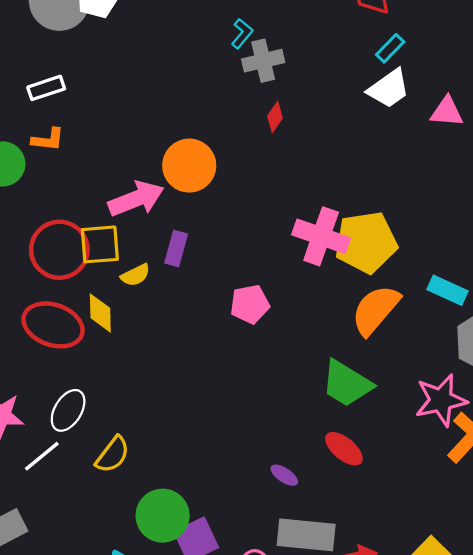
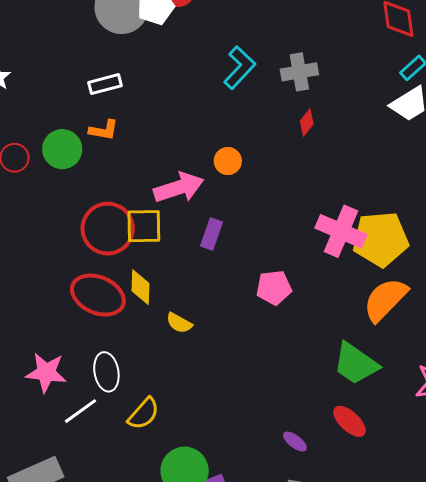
cyan L-shape: (242, 34) -> (240, 68), moved, size x1.6
orange circle: (189, 166) -> (228, 161), size x0.6
yellow semicircle: (135, 275) -> (179, 323), moved, turned 52
white ellipse: (68, 410) -> (106, 372), turned -45

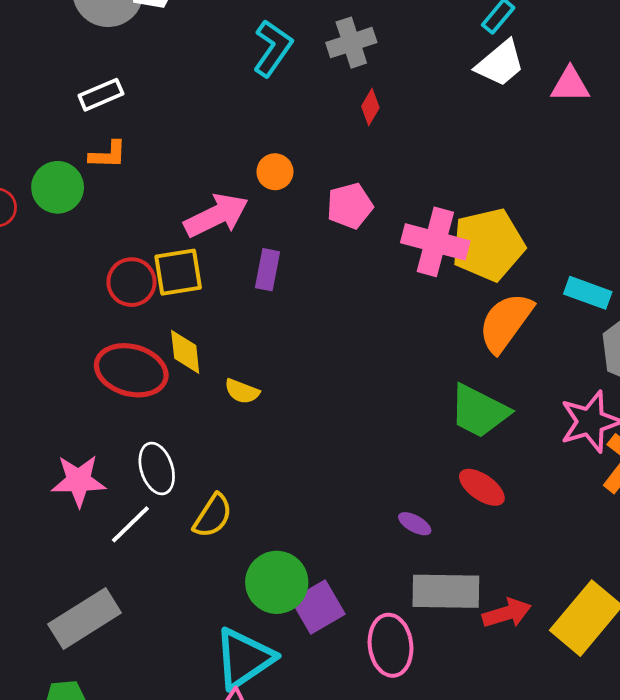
red circle: (108, 229) -> (131, 282), size x0.7
pink pentagon: (274, 288) -> (350, 206), moved

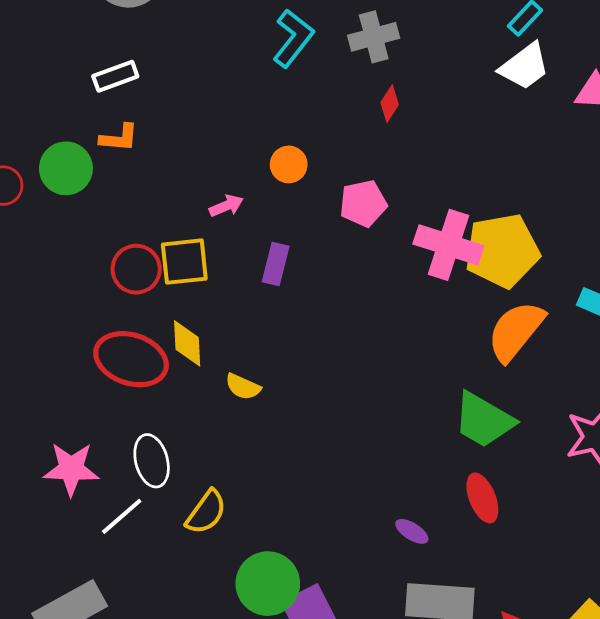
pink arrow: (216, 215) -> (226, 206), size x0.5
red ellipse: (482, 487) -> (482, 498), turned 30

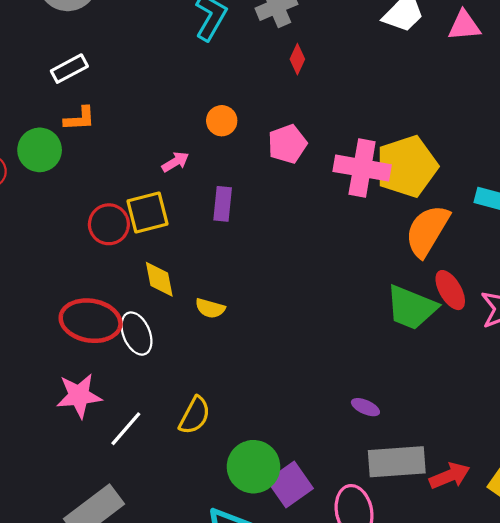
red ellipse: (131, 359) -> (91, 321), moved
white ellipse: (152, 461) -> (137, 334), moved
red ellipse: (482, 498) -> (450, 290), moved

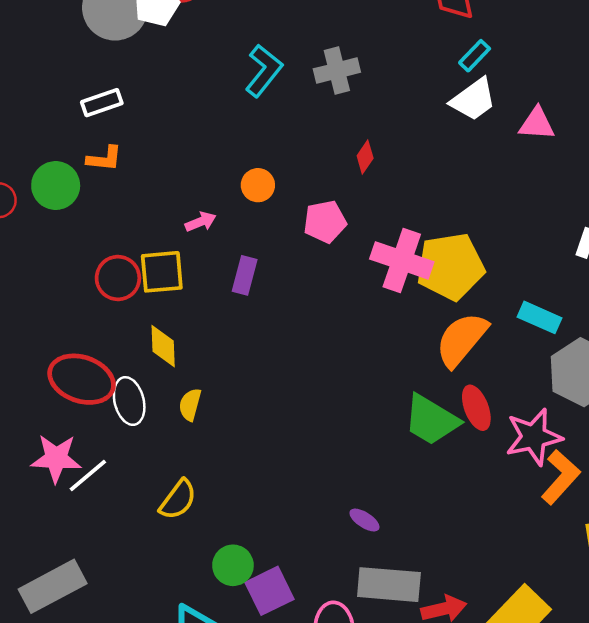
red diamond: (297, 59) -> (365, 157), moved
yellow semicircle: (210, 308) -> (190, 405), moved, turned 80
white line: (126, 429) -> (88, 475), moved
green circle: (253, 467) -> (233, 565), size x0.7

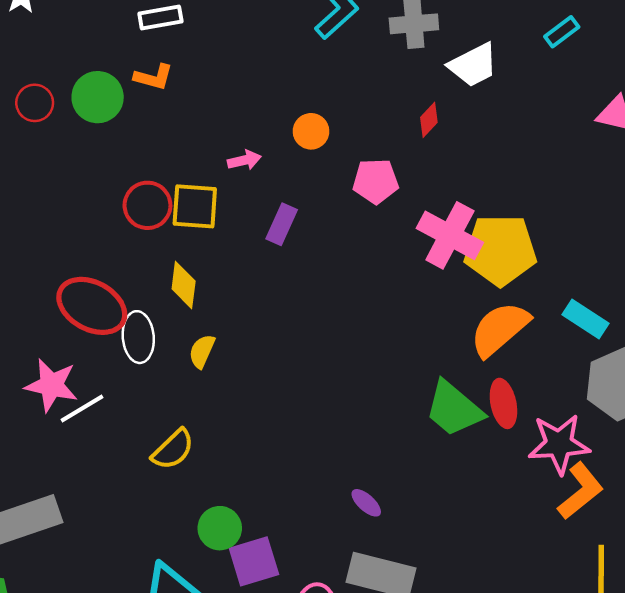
white trapezoid: (473, 100) -> (473, 65), moved

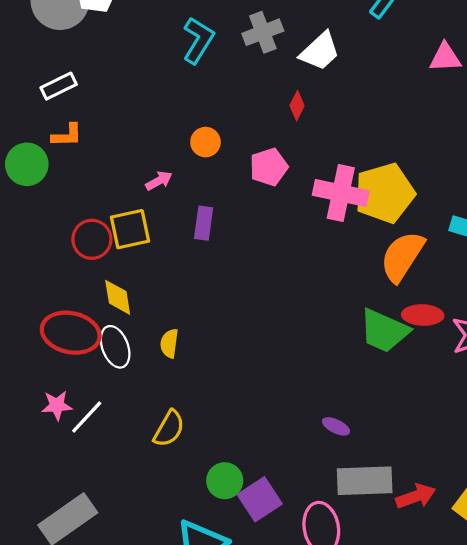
yellow diamond: (184, 285) -> (118, 297), moved
pink star: (51, 385) -> (57, 405), size x0.7
red ellipse: (503, 403) -> (423, 315), turned -60

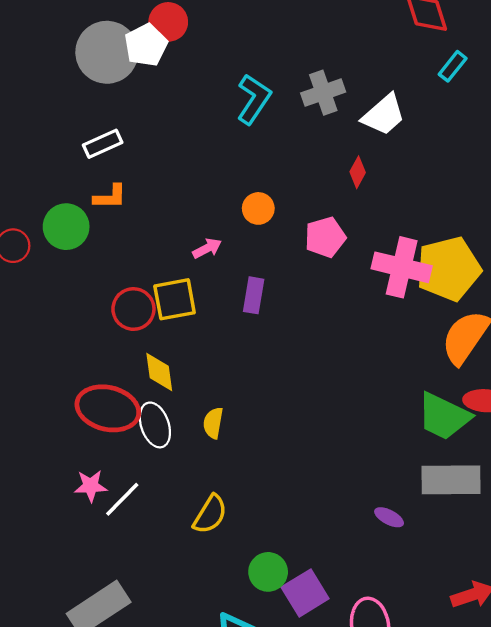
gray rectangle: (365, 481) -> (451, 480), moved

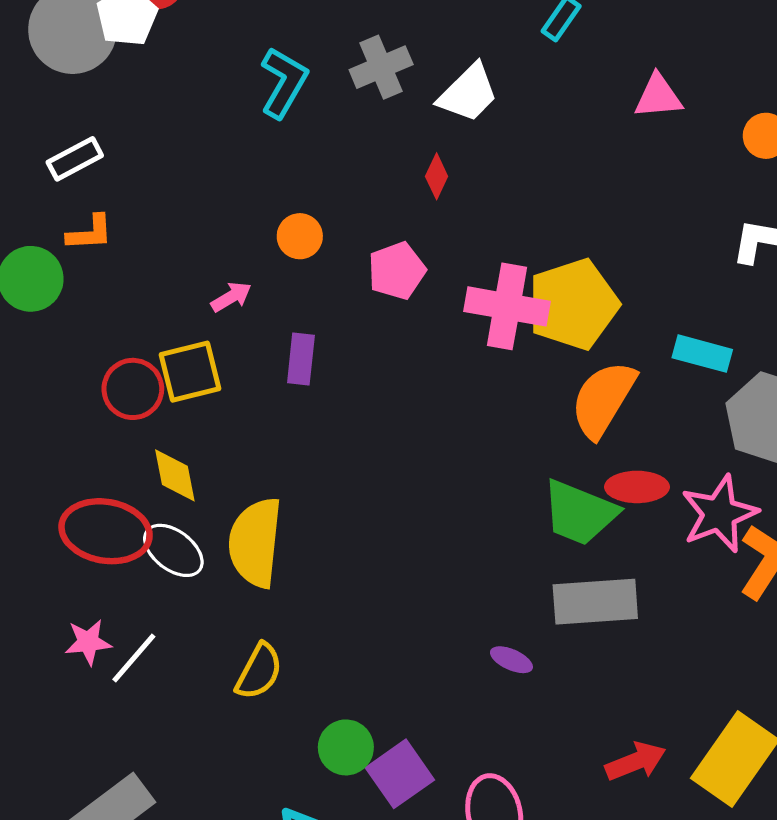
yellow semicircle: (213, 423) -> (255, 542), size x2.0
white ellipse: (155, 425) -> (173, 550), turned -30

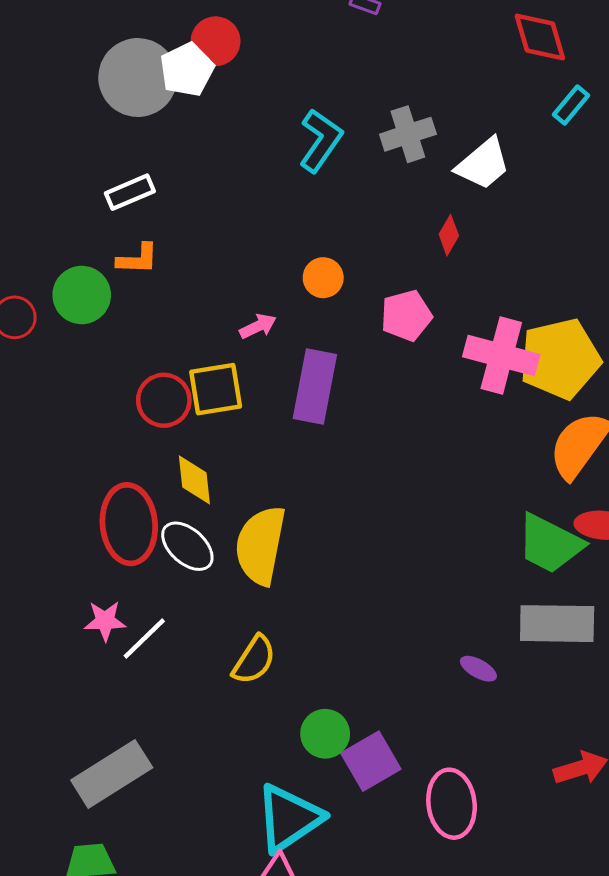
purple rectangle: (301, 359) -> (315, 386), size x1.6
red ellipse: (106, 531) -> (129, 524), turned 70

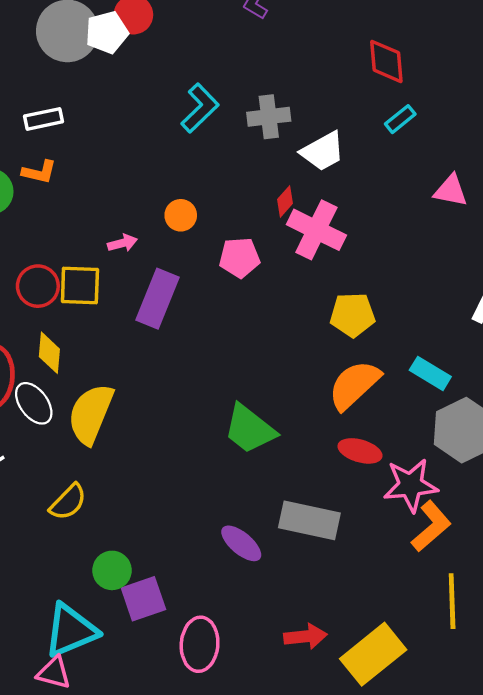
pink cross: (501, 356) -> (316, 230), moved
yellow pentagon: (560, 359) -> (352, 315), size x0.7
green trapezoid: (550, 544) -> (250, 429), moved
purple ellipse: (478, 669) -> (241, 543), size x1.5

